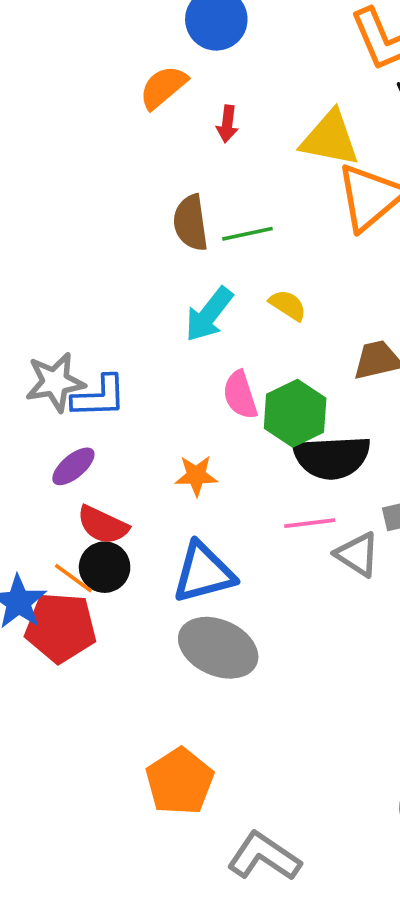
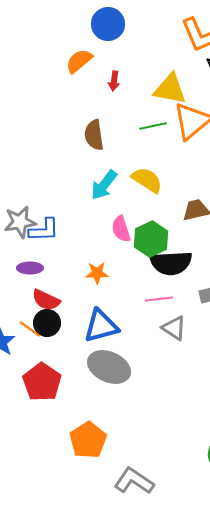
green line: (247, 234) -> (153, 126), moved
yellow semicircle: (288, 305) -> (147, 180), size x1.5
purple ellipse: (73, 466) -> (30, 268), turned 40
gray triangle: (357, 554) -> (174, 328), moved
red pentagon: (61, 628) -> (42, 382), moved, turned 30

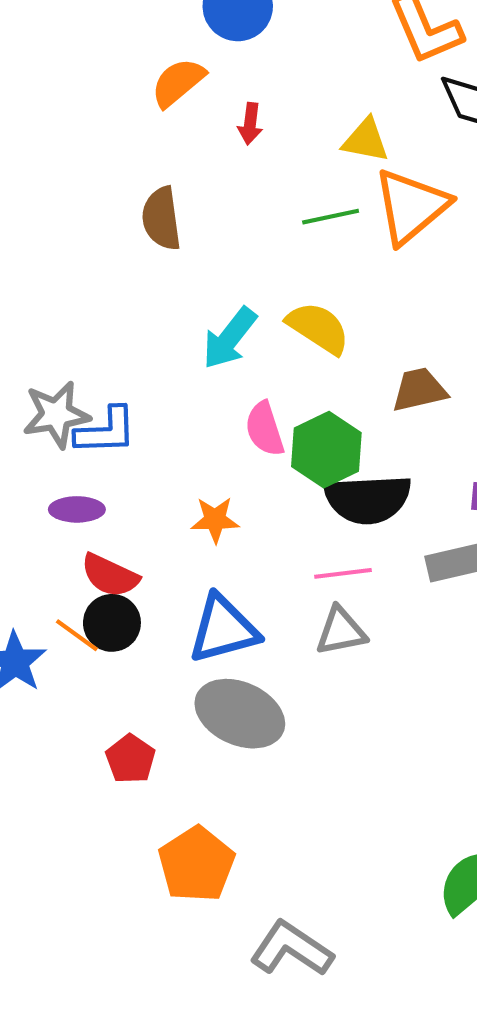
yellow triangle: (170, 89) -> (366, 140), size x0.7
brown semicircle: (94, 135) -> (161, 219), moved
gray triangle: (174, 328) -> (341, 631), moved, turned -44
red pentagon: (42, 382) -> (131, 759), moved, size x0.6

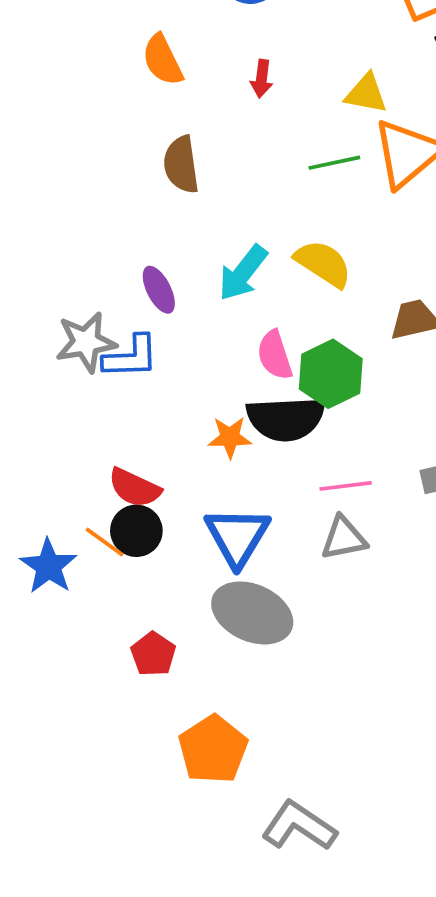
orange semicircle: (178, 82) -> (163, 60), moved, turned -76
black semicircle: (368, 499) -> (286, 419), moved
purple ellipse: (77, 509) -> (159, 290), moved, turned 63
blue triangle: (223, 629) -> (237, 536), turned -44

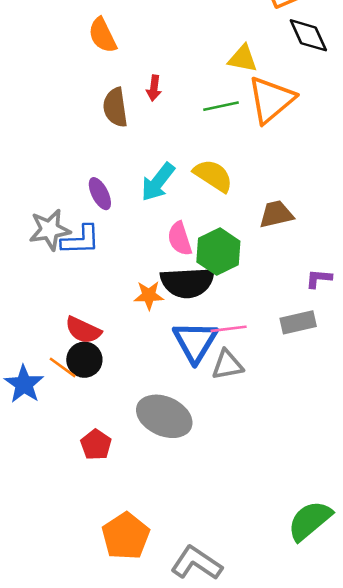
red arrow: (262, 79) -> (154, 88), moved
blue triangle: (237, 536) -> (195, 342), moved
orange pentagon: (213, 749) -> (126, 536), moved

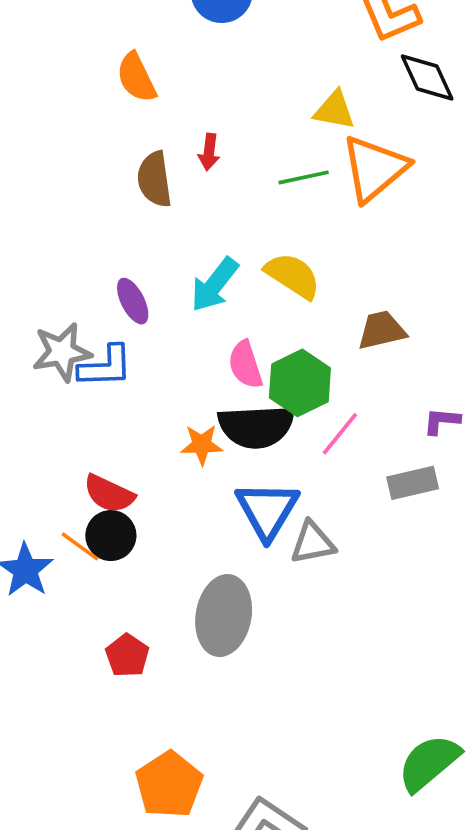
pink line: (229, 329) -> (340, 434), moved, turned -44
gray ellipse: (164, 416) -> (224, 616), turned 76

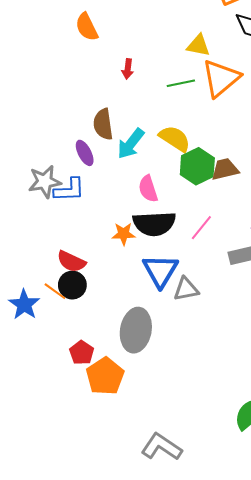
brown semicircle: (154, 179) -> (103, 124), moved
green hexagon: (300, 383) -> (197, 166), moved
orange pentagon: (169, 785) -> (105, 376), moved

